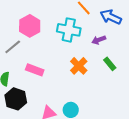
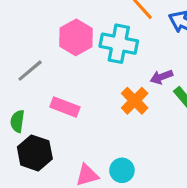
pink hexagon: (30, 26) -> (76, 37), moved
purple arrow: (99, 40) -> (162, 77), moved

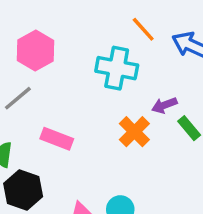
pink hexagon: (76, 37) -> (35, 50), moved

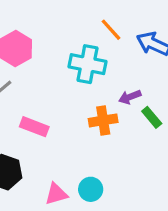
orange cross: (134, 132) -> (103, 120), turned 36

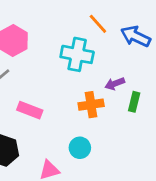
green rectangle: (152, 117) -> (134, 102), turned 54
cyan circle: (91, 189) -> (80, 148), moved

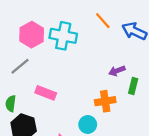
cyan cross: (77, 54) -> (63, 36), moved
orange cross: (91, 105) -> (105, 101), moved

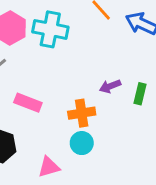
purple arrow: (117, 71) -> (110, 86), moved
orange cross: (105, 101) -> (82, 113), moved

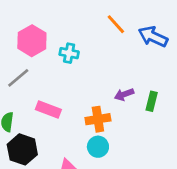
cyan cross: (50, 29) -> (69, 53), moved, size x0.6

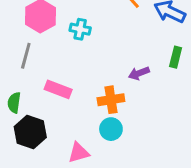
gray line: (18, 78) -> (26, 56), turned -35
green rectangle: (152, 101) -> (176, 57), moved

